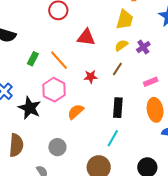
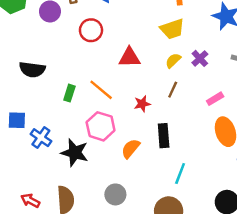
yellow trapezoid: (125, 20) -> (172, 29), turned 65
black rectangle: (118, 108) -> (164, 136), moved

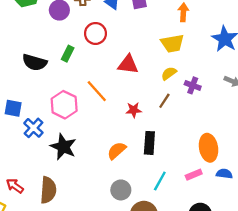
purple cross: (200, 58) -> (193, 85), moved, turned -35
green rectangle: (69, 93) -> (68, 54), moved
pink rectangle: (215, 99) -> (194, 175), moved
pink hexagon: (101, 126) -> (64, 105), moved
gray circle: (115, 194) -> (121, 190), moved

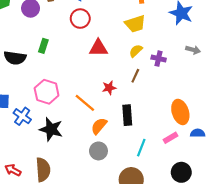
red circle: (95, 33) -> (80, 19), moved
orange line: (97, 91) -> (85, 103), moved
gray circle: (121, 190) -> (98, 151), moved

